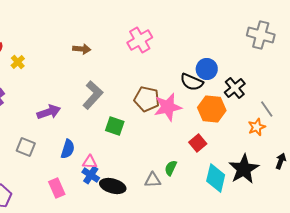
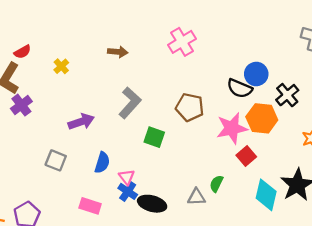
yellow cross: (18, 62) -> (61, 66), moved
pink star: (168, 107) -> (232, 128), moved
pink triangle: (90, 162) -> (127, 177), turned 49
pink rectangle: (57, 188) -> (90, 206), turned -48

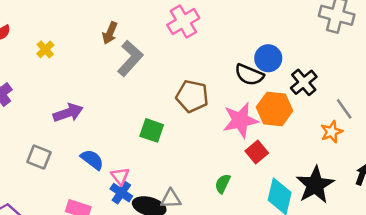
brown arrow: (118, 52) -> (110, 33), turned 108
gray L-shape: (130, 103) -> (130, 58), moved
blue semicircle: (102, 163) -> (92, 160), turned -70
gray triangle: (196, 197) -> (171, 199), moved

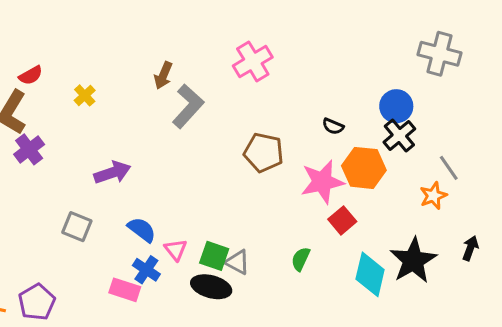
blue circle: (268, 58) -> (396, 106), moved
black semicircle: (249, 75) -> (333, 126), size x0.6
green square: (152, 130) -> (214, 256), moved
blue cross: (121, 193) -> (146, 270), moved
gray triangle: (171, 199) -> (237, 262), moved, turned 30

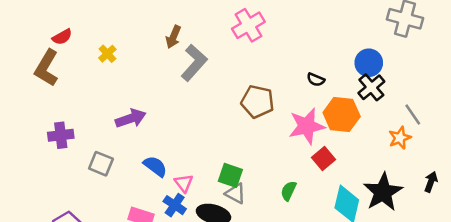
purple cross: (29, 149) -> (61, 135), moved, turned 30
green square: (214, 256) -> (230, 175), moved
blue cross: (146, 270) -> (175, 205), moved

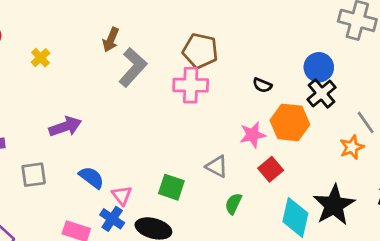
pink cross: (248, 25) -> (191, 85), moved, turned 32
brown pentagon: (257, 102) -> (200, 51), moved
pink star: (307, 126) -> (253, 135), size x0.7
gray square: (101, 164) -> (34, 175), turned -30
gray triangle: (235, 193) -> (217, 166), moved

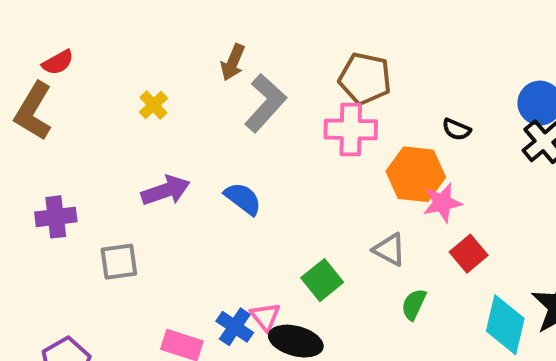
yellow cross: (40, 58) -> (153, 105), moved
orange hexagon: (290, 122) -> (416, 174), moved
blue semicircle: (91, 177) -> (243, 199), moved
green square: (171, 187) -> (322, 280), turned 32
pink triangle: (122, 195) -> (265, 317), moved

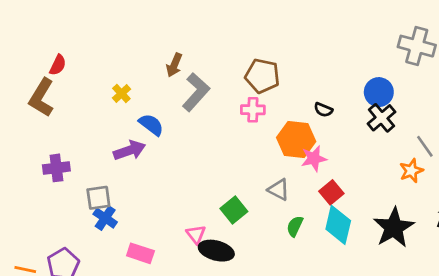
red semicircle: (58, 62) -> (58, 65), turned -35
pink cross: (351, 129) -> (253, 110), size x0.7
blue semicircle: (243, 199) -> (151, 125), moved
cyan diamond: (505, 325) -> (338, 225), moved
blue cross: (235, 327) -> (105, 218), moved

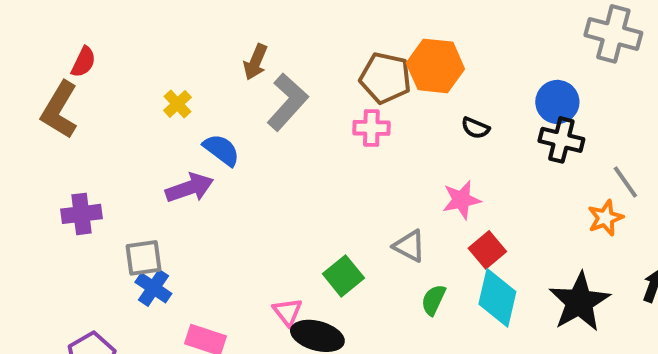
black cross: (382, 118) -> (561, 140), turned -36
orange hexagon: (296, 140) -> (435, 66), moved

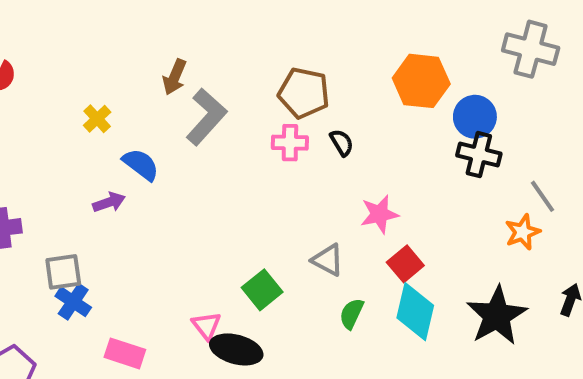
orange hexagon: (435, 66) -> (421, 81), moved
black semicircle: (475, 128) -> (342, 143), moved, turned -144
purple arrow: (189, 188) -> (109, 202), size x0.7

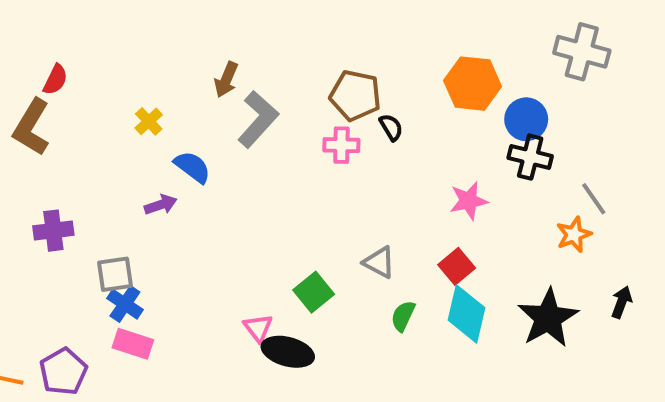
black semicircle: (342, 143) -> (391, 127), moved
pink star: (379, 214) -> (469, 201), moved
pink rectangle: (125, 353) -> (133, 344), moved

